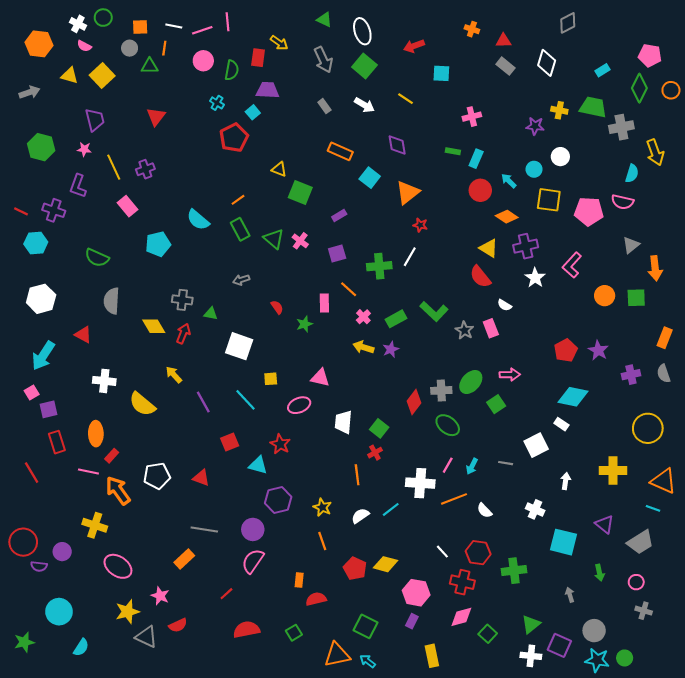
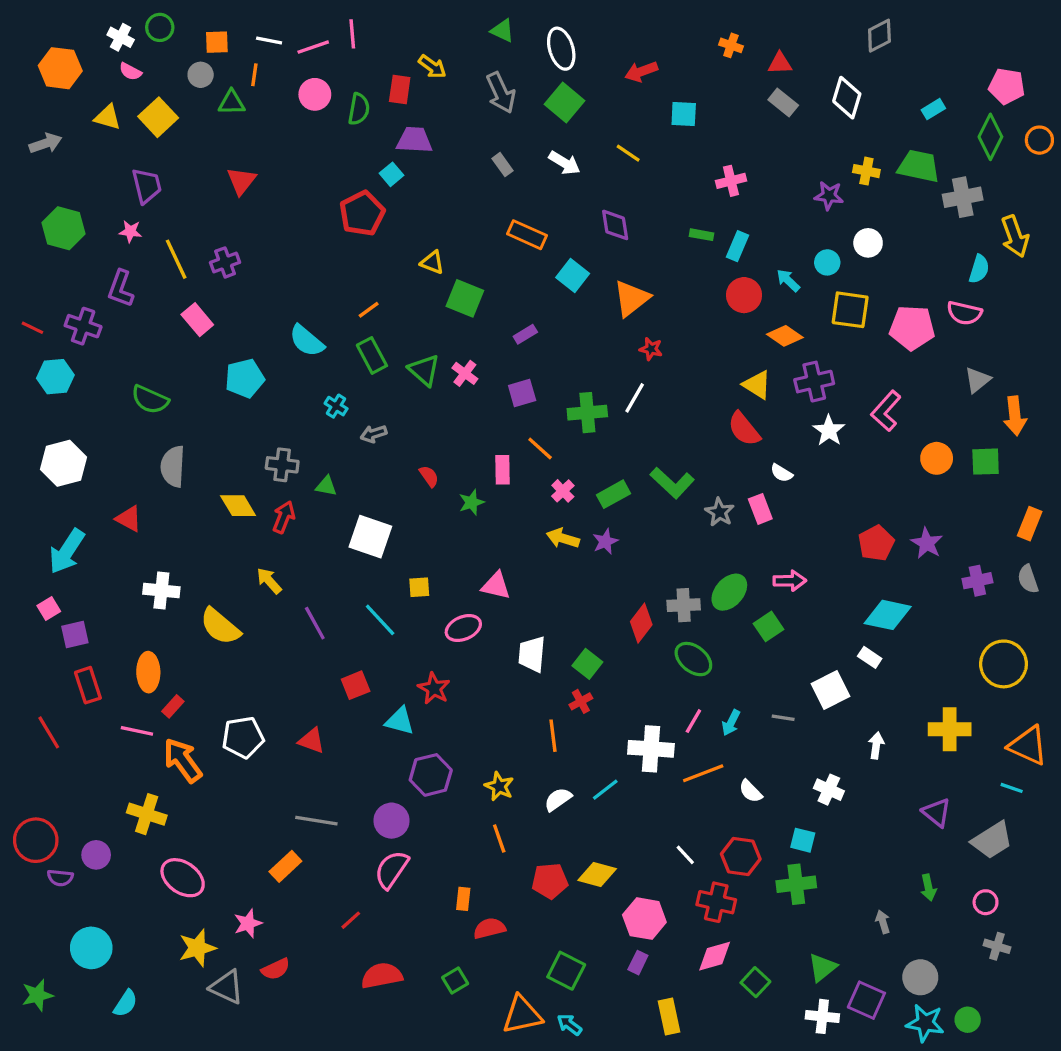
cyan cross: (217, 103) -> (336, 406), moved
cyan square: (564, 542) -> (803, 840), moved, size x0.6
red pentagon: (355, 568) -> (550, 881), turned -30
pink star: (160, 596) -> (248, 923), turned 30

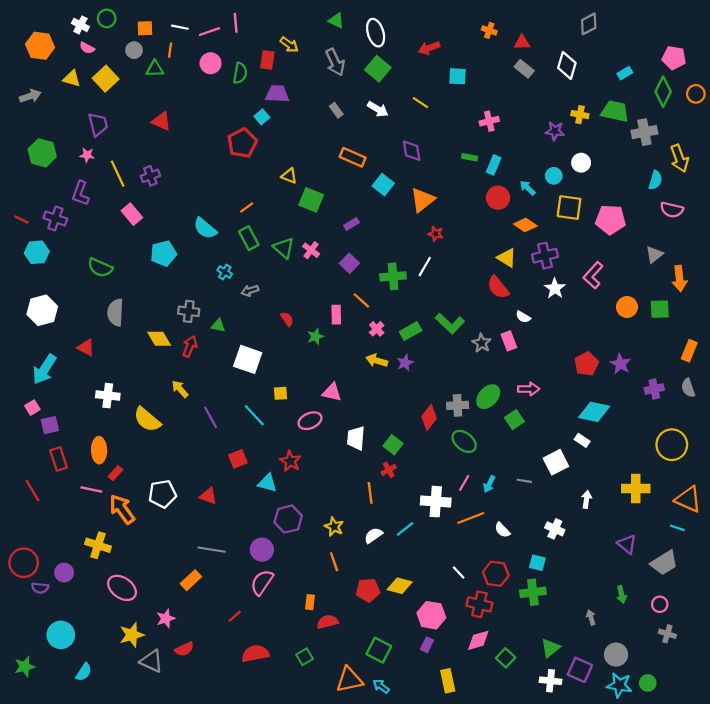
red triangle: (241, 181) -> (161, 121), turned -45
pink semicircle: (964, 313) -> (672, 210), moved
purple square: (522, 393) -> (349, 263), turned -30

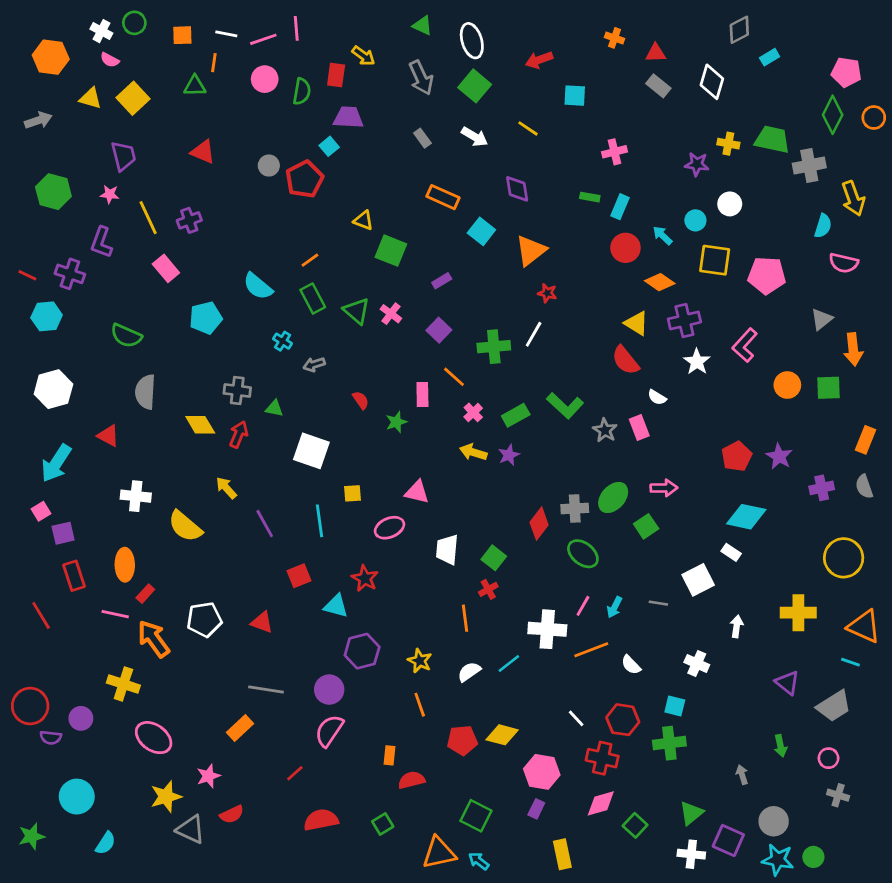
gray circle: (134, 50) -> (269, 166), moved
cyan rectangle: (625, 73) -> (770, 57), moved
cyan line: (254, 415) -> (320, 521), turned 35

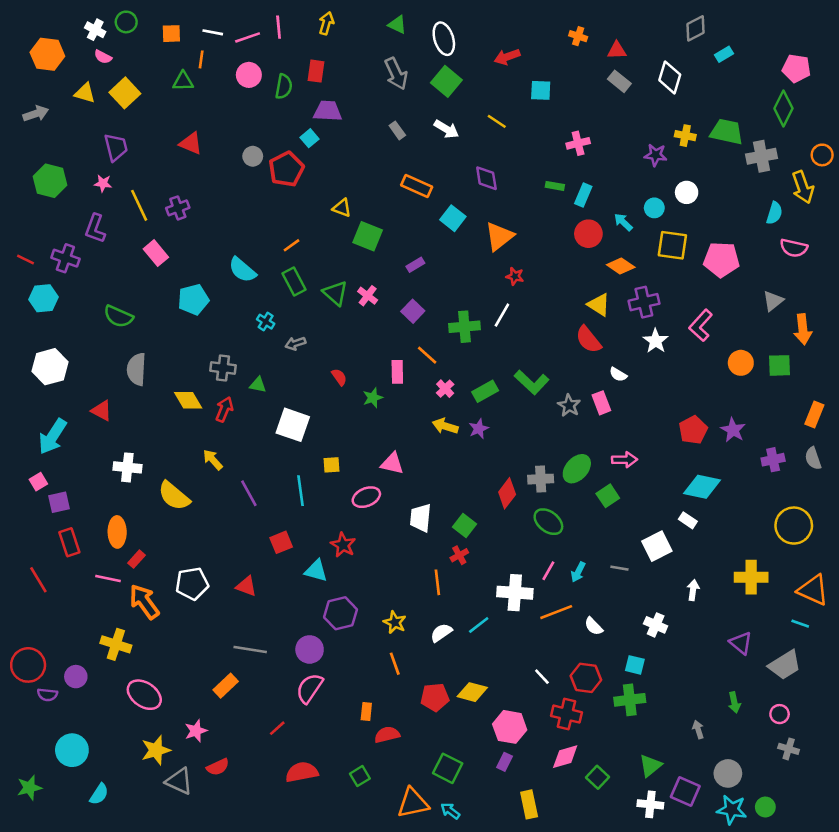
yellow arrow: (363, 56) -> (326, 23), moved, turned -110
orange circle: (874, 118) -> (822, 155), moved

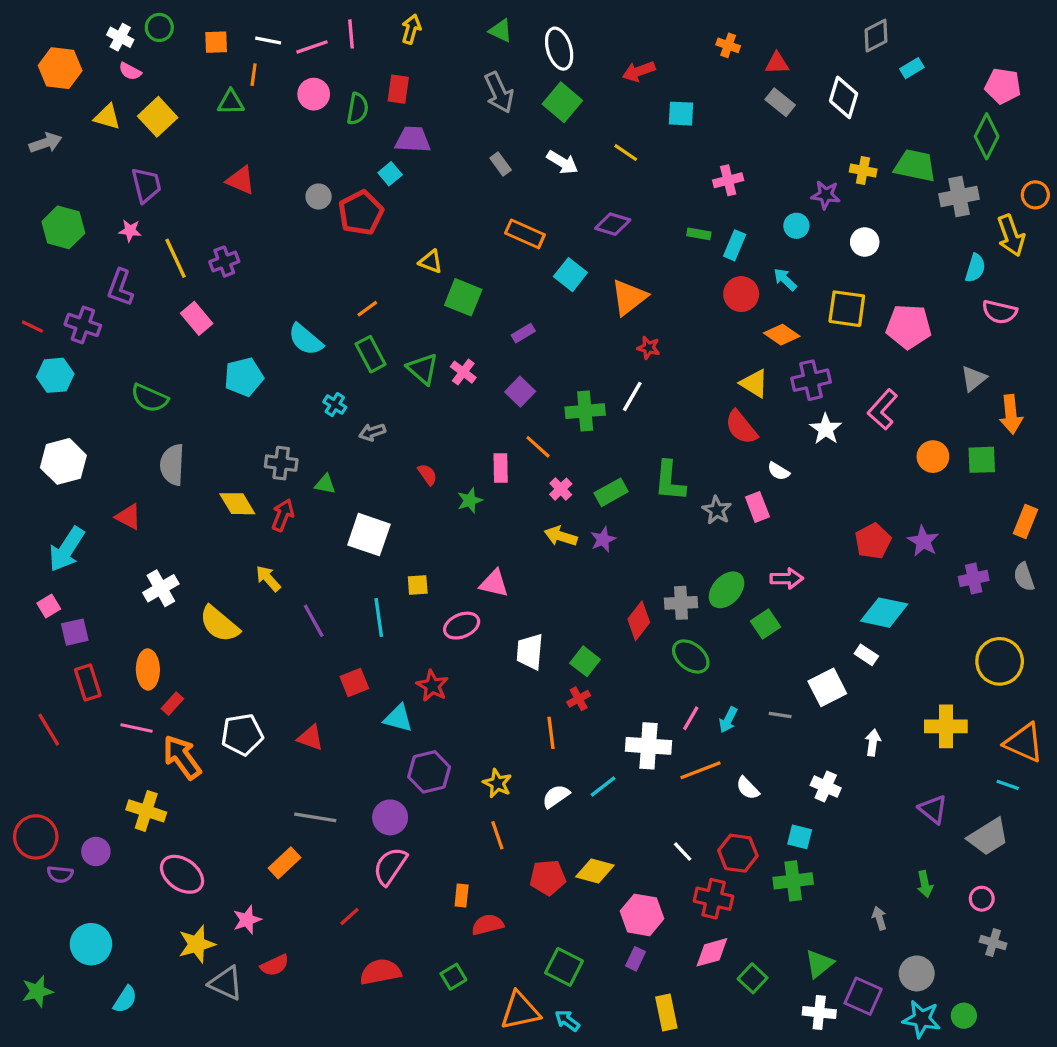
purple diamond: (486, 178) -> (613, 224), turned -64
cyan circle: (654, 208) -> (796, 226), moved
green L-shape: (532, 382) -> (670, 481), turned 52
white cross: (127, 467) -> (161, 588), turned -36

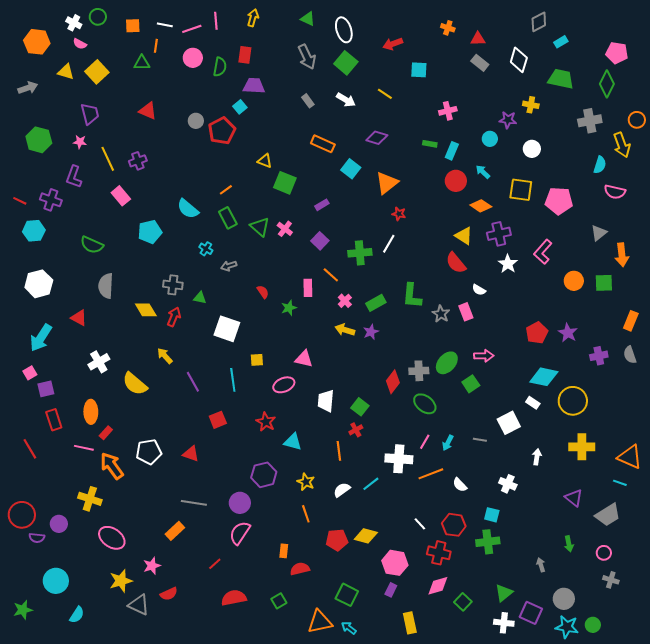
green trapezoid: (915, 166) -> (561, 79), moved
yellow circle: (1000, 661) -> (573, 401), moved
cyan triangle: (398, 718) -> (293, 442), moved

